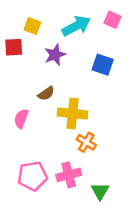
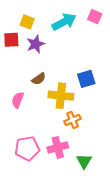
purple star: (55, 55) -> (36, 44), moved
blue square: (103, 65) -> (86, 79), moved, turned -36
orange cross: (86, 142) -> (73, 120), turned 35

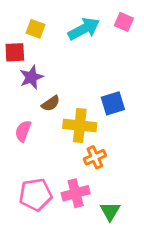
purple star: (36, 44) -> (31, 77), moved

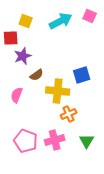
pink pentagon: (36, 195) -> (26, 141), turned 30
green triangle: (110, 211) -> (87, 141), moved

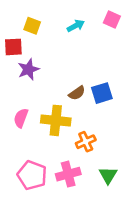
cyan arrow: (61, 21) -> (76, 26), size x0.6
brown semicircle: (37, 75) -> (77, 93), moved
yellow cross: (58, 91) -> (56, 120), moved

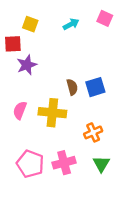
brown semicircle: (77, 93) -> (72, 87), turned -70
orange cross: (86, 142) -> (93, 132), moved

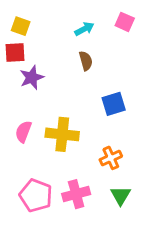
yellow square: (30, 24) -> (21, 26), moved
brown semicircle: (72, 87) -> (86, 61), moved

